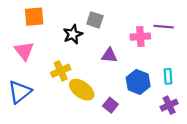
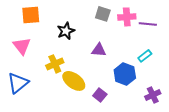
gray square: (95, 20) -> (103, 14), moved
pink cross: (140, 37) -> (127, 17), moved
cyan rectangle: (168, 76) -> (145, 56), moved, turned 56

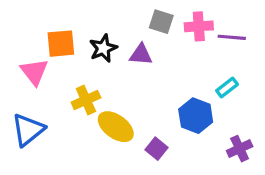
orange square: (31, 15) -> (61, 44), moved
purple triangle: (99, 50) -> (141, 55), moved

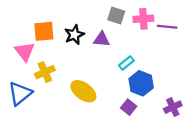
cyan rectangle: (227, 87) -> (126, 63), moved
yellow cross: (86, 100) -> (45, 72), moved
purple square: (156, 149) -> (129, 107), moved

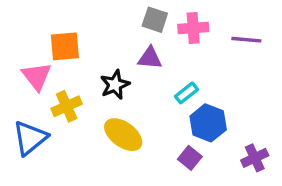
gray square: (116, 15) -> (155, 20), moved
pink cross: (143, 19) -> (193, 28), moved
black star: (74, 35) -> (115, 85), moved

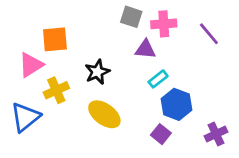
purple line: (246, 40) -> (209, 34), turned 45
purple triangle: (150, 58) -> (145, 49), moved
pink triangle: (37, 76) -> (31, 65), turned 36

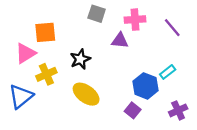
gray square: (131, 17) -> (97, 14), moved
cyan rectangle: (158, 79) -> (168, 72), moved

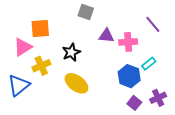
pink cross: (135, 20) -> (128, 42), moved
purple square: (133, 110) -> (134, 103), moved

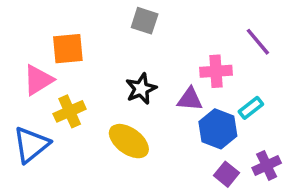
purple triangle: (106, 36) -> (190, 99), moved
black star: (71, 52) -> (141, 89), moved

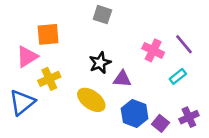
purple line: (258, 42) -> (184, 44), moved
pink cross: (216, 71) -> (153, 50), turned 30
purple triangle: (190, 99) -> (122, 79), moved
blue hexagon: (218, 129) -> (135, 113), moved

